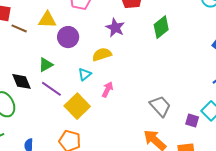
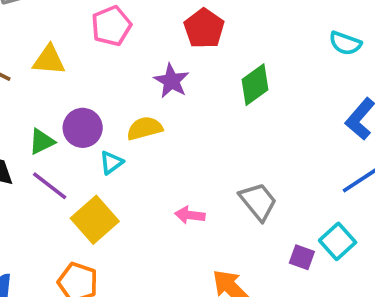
purple circle: (68, 37) -> (83, 128), moved
pink arrow: (107, 90) -> (190, 215), moved, turned -112
gray trapezoid: (160, 106) -> (258, 201), moved

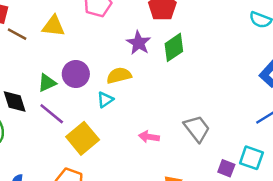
green diamond: (255, 85) -> (174, 47), moved
cyan triangle: (111, 163) -> (105, 100), moved
cyan square: (338, 241) -> (251, 158), turned -30

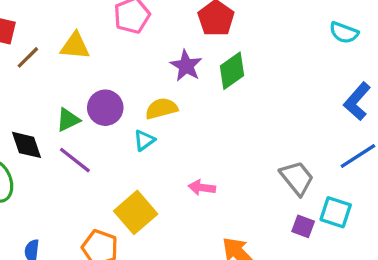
brown line: (17, 34) -> (28, 57), turned -72
gray trapezoid: (197, 129) -> (297, 178), moved
yellow square: (83, 138) -> (136, 212), moved

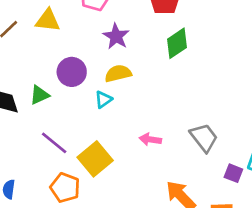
purple star: (186, 66) -> (116, 36), moved
green triangle: (68, 120) -> (39, 95), moved
purple line: (75, 160) -> (54, 143), moved
gray trapezoid: (297, 178) -> (204, 138), moved

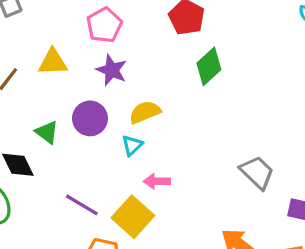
purple star: (116, 36) -> (112, 70), moved
green triangle: (39, 95) -> (47, 132), moved, turned -50
pink arrow: (150, 139) -> (157, 181), moved

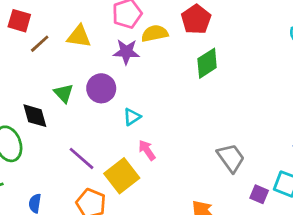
purple star: (112, 70) -> (126, 52), turned -30
yellow semicircle: (145, 112) -> (155, 33), moved
pink arrow: (157, 181) -> (147, 150), turned 45

